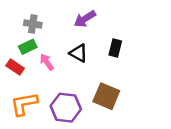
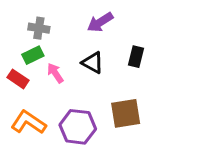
brown square: (106, 96) -> (126, 113), turned -32
orange L-shape: (24, 104) -> (28, 122), turned 44

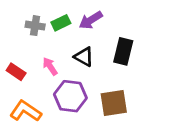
green rectangle: (33, 55) -> (61, 23), moved
black rectangle: (136, 57) -> (123, 51), size x1.4
purple hexagon: (78, 127) -> (70, 96), moved

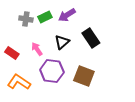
black rectangle: (123, 51) -> (91, 38), turned -48
black triangle: (84, 57) -> (62, 42), turned 49
brown square: (114, 103) -> (84, 76), turned 30

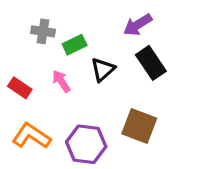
purple arrow: (67, 15) -> (138, 25), moved
green rectangle: (45, 17) -> (75, 45), moved
purple hexagon: (52, 71) -> (86, 144), moved

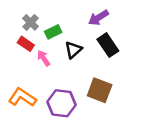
gray cross: (43, 31) -> (31, 22), turned 35
red rectangle: (20, 88) -> (26, 44), moved

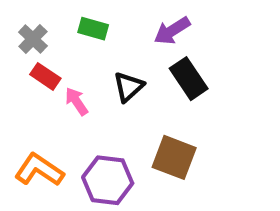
gray cross: (31, 22) -> (33, 39), moved
green rectangle: (53, 32) -> (93, 29), moved, turned 42

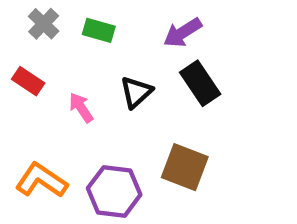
gray cross: (33, 39) -> (44, 24), moved
red rectangle: (45, 76) -> (28, 81), moved

